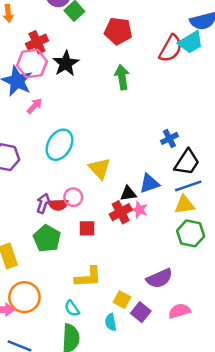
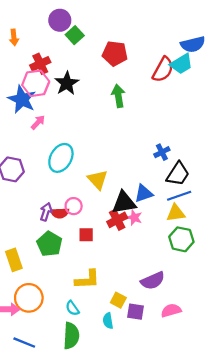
black triangle: (128, 193) -> (124, 203), size x1.6
purple square: (141, 312) -> (135, 312), turned -30

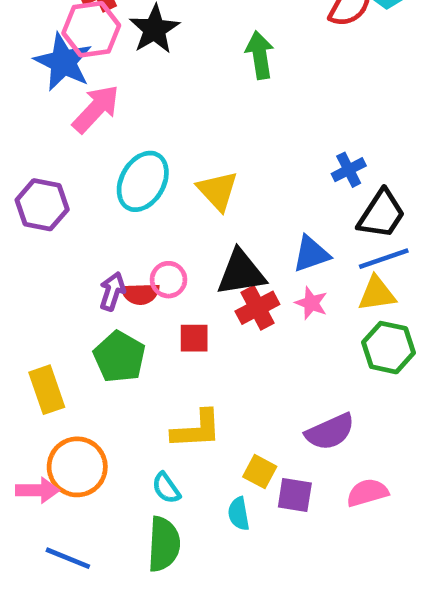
pink arrow: (38, 122) -> (96, 109), size x1.6
yellow triangle: (98, 180) -> (218, 191), moved
black triangle: (124, 203) -> (241, 273), moved
pink star: (134, 218) -> (311, 303), moved

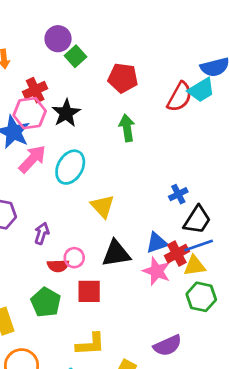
cyan ellipse: (143, 181) -> (70, 167), moved
purple arrow: (112, 291) -> (42, 233), moved
pink star: (311, 303) -> (157, 271), size x1.5
red cross: (257, 308) -> (177, 254), moved
red square: (194, 338) -> (89, 291), size x1.4

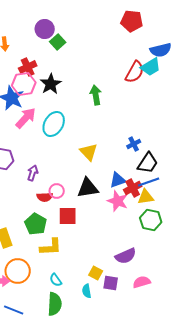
red pentagon: (123, 78) -> (132, 21), moved
yellow triangle: (103, 206) -> (89, 152), moved
yellow L-shape: (90, 344) -> (51, 247), moved

